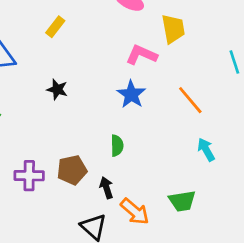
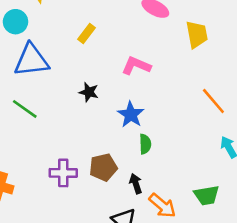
pink L-shape: (142, 55) -> (136, 66), moved
blue star: (131, 94) -> (131, 115), moved

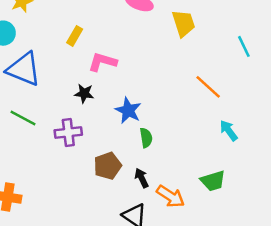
blue triangle: (31, 60) -> (24, 69), turned 36
pink L-shape: (136, 66) -> (103, 62), moved
purple cross: (63, 173) -> (68, 132), moved

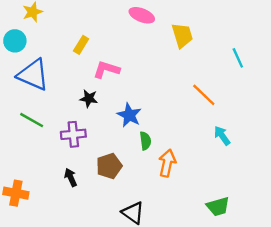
black arrow: (142, 178) -> (71, 177), moved
green trapezoid: (213, 181) -> (218, 206), moved
orange arrow: (171, 196) -> (167, 163), moved, turned -112

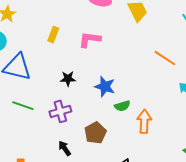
pink L-shape: (106, 70) -> (90, 39), moved
green semicircle: (145, 141) -> (122, 106), turned 91

